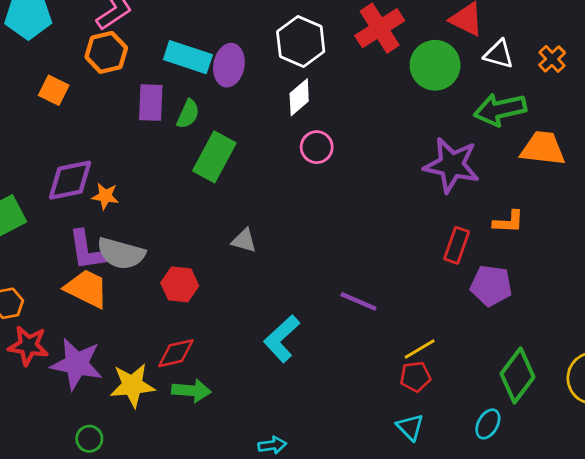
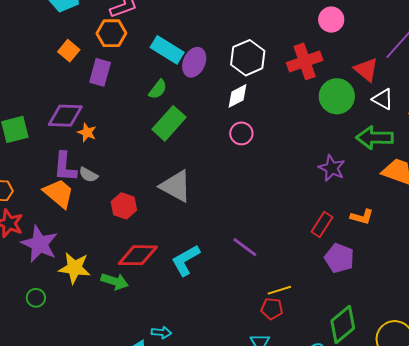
purple rectangle: (151, 103) -> (100, 72), moved
purple star: (452, 165) -> (332, 168), size x0.7
gray triangle: (244, 241) -> (176, 186), size x1.8
gray semicircle: (121, 253) -> (88, 175), size x0.6
red diamond: (176, 353) -> (138, 255), moved, size x1.4

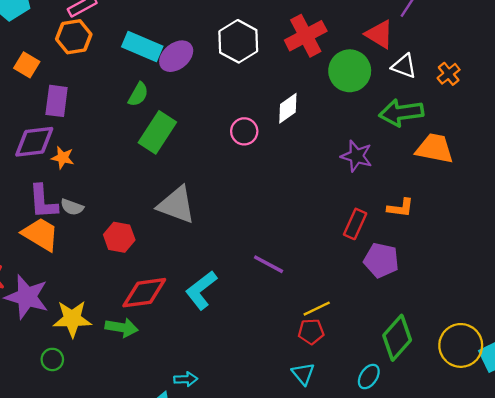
purple ellipse: (194, 62) -> (176, 56), turned 36
purple rectangle: (100, 72) -> (57, 101), moved
white diamond: (238, 96) -> (288, 108), moved
green circle: (36, 298) -> (52, 359), moved

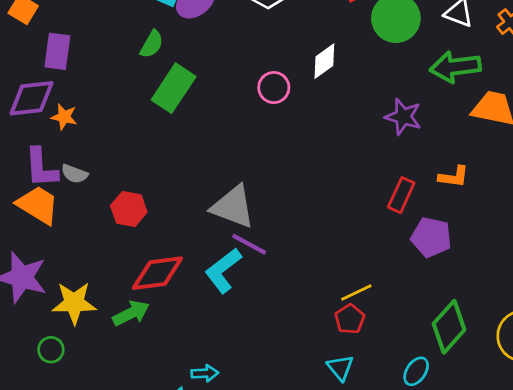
gray triangle: (177, 205) -> (233, 207), moved
purple line: (269, 264) -> (249, 244), moved
green arrow: (122, 327) -> (131, 313), turned -36
red pentagon: (311, 332) -> (350, 319), turned -30

